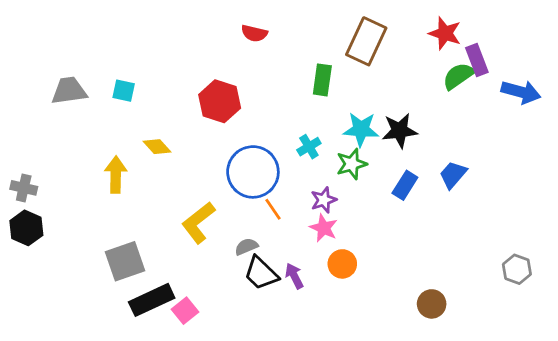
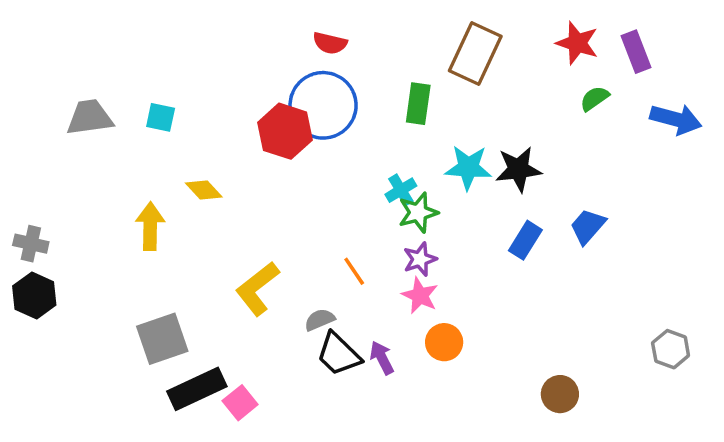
purple rectangle: (477, 60) -> (636, 52), moved
green semicircle: (458, 76) -> (595, 98), size x0.7
green star: (352, 164) -> (418, 213), moved
blue circle: (253, 172) -> (323, 105), moved

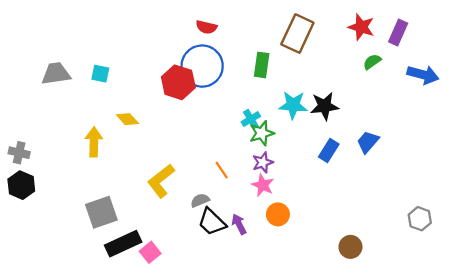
purple rectangle: (636, 52) -> (398, 32), turned 45

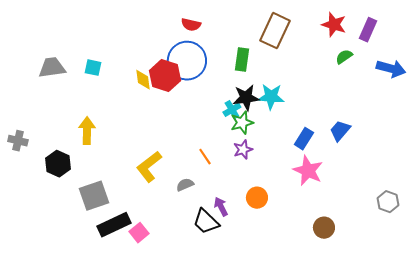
black star: (324, 106) -> (246, 98), moved
yellow diamond: (127, 119) -> (143, 80), moved, turned 35
black hexagon: (21, 185) -> (58, 164), moved
pink star: (263, 185) -> (308, 171), moved, size x1.4
black trapezoid: (212, 222) -> (206, 222), moved

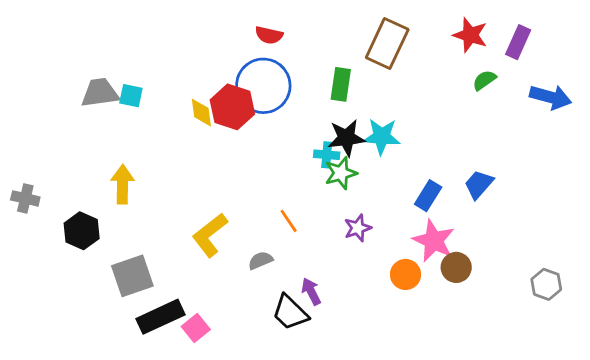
gray trapezoid: (52, 68) -> (100, 93), moved
cyan cross: (232, 110) -> (327, 155), turned 36
purple star: (243, 150) -> (358, 228), moved
orange circle: (257, 198) -> (405, 274), moved
brown circle: (324, 228) -> (456, 267), moved

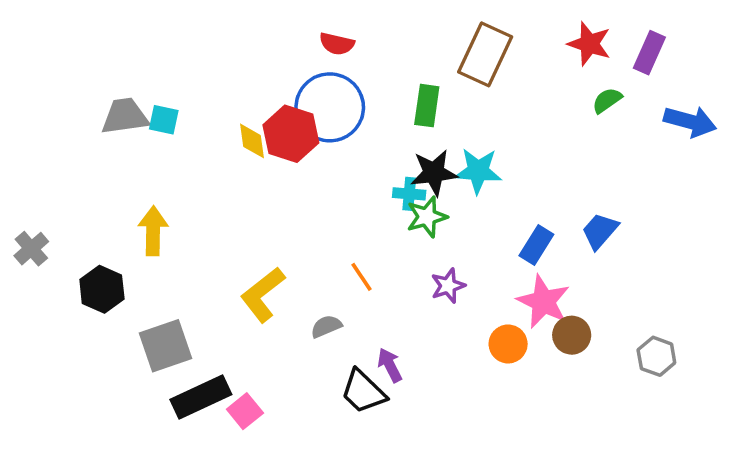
gray cross: (25, 198) -> (31, 249), turned 36
gray hexagon: (546, 284) -> (656, 356), moved

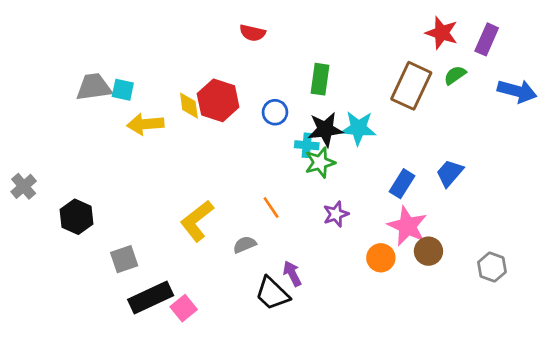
brown rectangle: (485, 54) -> (411, 86), moved
blue circle: (330, 107) -> (275, 112), moved, size x0.5
yellow arrow: (153, 231) -> (145, 124), moved, turned -96
gray square: (166, 346) -> (124, 259), size x0.7

